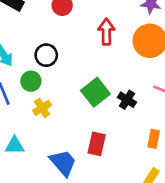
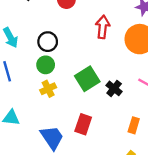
green circle: (31, 81) -> (46, 65), moved
yellow cross: (42, 108) -> (48, 89), moved

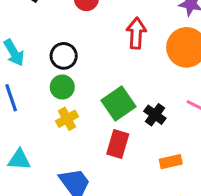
red rectangle: (83, 124) -> (118, 144), moved
orange rectangle: (134, 125) -> (171, 162), moved, turned 63

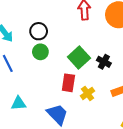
yellow cross: (67, 119) -> (87, 93), moved
red rectangle: (118, 144) -> (68, 83), moved

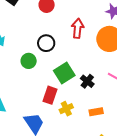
black circle: (39, 31) -> (46, 43), moved

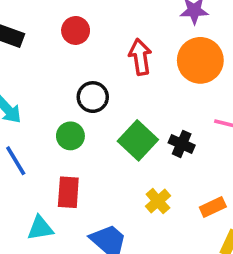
red rectangle: (50, 95) -> (68, 192), moved
orange rectangle: (96, 112) -> (213, 207), moved

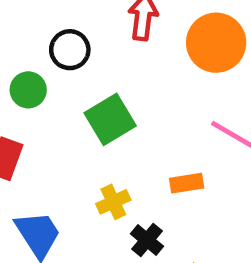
black cross: (182, 144) -> (147, 240), moved
orange rectangle: (213, 207) -> (187, 183), moved

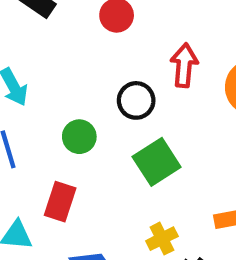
black circle: (70, 50) -> (136, 100), moved

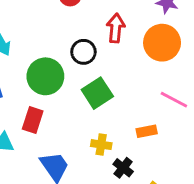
green circle: (79, 137) -> (45, 76), size x1.6
yellow cross: (162, 239) -> (101, 145), turned 36

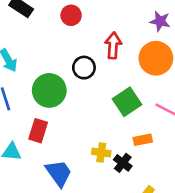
green square: (97, 93) -> (127, 102), moved
black cross: (123, 168) -> (123, 163), moved

